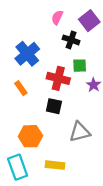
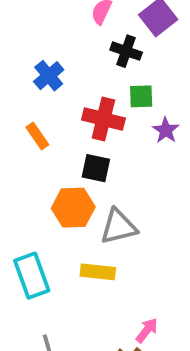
blue cross: (27, 54) -> (49, 76), size x0.7
gray triangle: (80, 132) -> (119, 227), moved
orange hexagon: (30, 136) -> (73, 208), moved

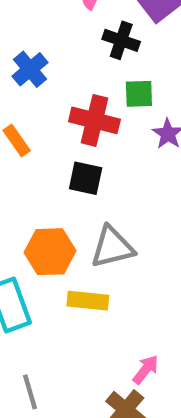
orange hexagon: (73, 208) -> (50, 252), moved

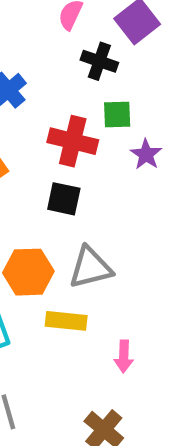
pink arrow: (146, 370) -> (124, 356), moved, turned 144

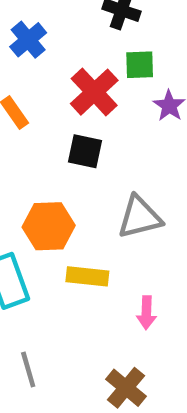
red cross: (73, 141) -> (94, 92), turned 33
gray triangle: (90, 268) -> (140, 217), moved

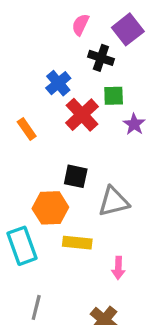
blue cross: (28, 40) -> (58, 83), moved
black square: (85, 151) -> (76, 176), moved
gray line: (28, 370) -> (36, 307), turned 30

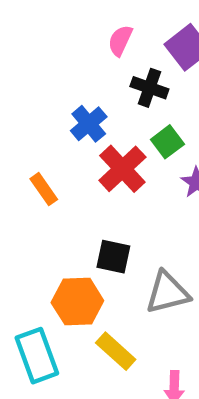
green square: (114, 96) -> (167, 142), turned -35
yellow rectangle: (77, 243) -> (116, 351), turned 36

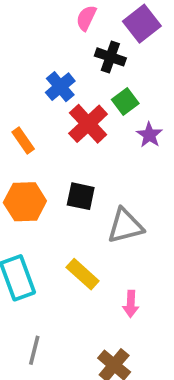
orange hexagon: (77, 302) -> (25, 202), moved

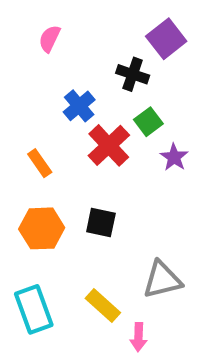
pink semicircle: (86, 18) -> (50, 39), moved
gray triangle: (125, 226) -> (162, 280), moved
pink arrow: (131, 304) -> (138, 337), moved

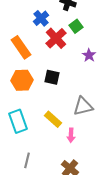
purple star: (174, 157) -> (89, 55), moved
orange rectangle: (40, 163) -> (21, 47), size x1.6

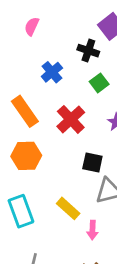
red cross: (56, 38) -> (71, 119), moved
black square: (52, 77) -> (92, 163), moved

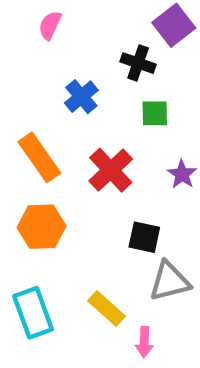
green square: (99, 83) -> (155, 113), turned 36

